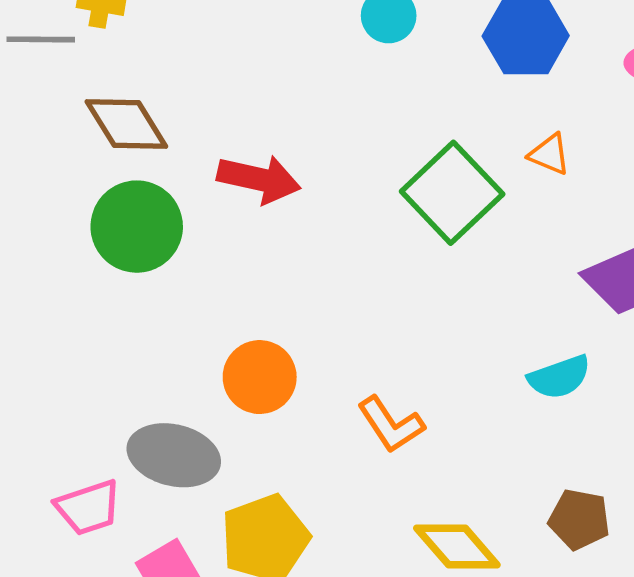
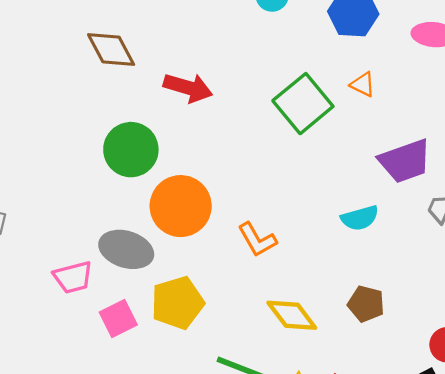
green circle: (137, 227) -> (131, 150), moved
orange circle: (260, 377) -> (181, 206), size x1.4

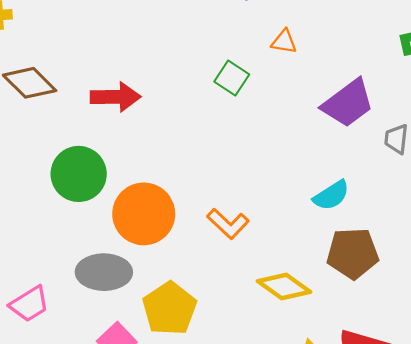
green square: (303, 104) -> (232, 78), size x0.6
cyan semicircle: (360, 218) -> (331, 195), moved
pink trapezoid: (73, 277) -> (29, 304), moved
brown pentagon: (366, 304) -> (353, 253), size x1.4

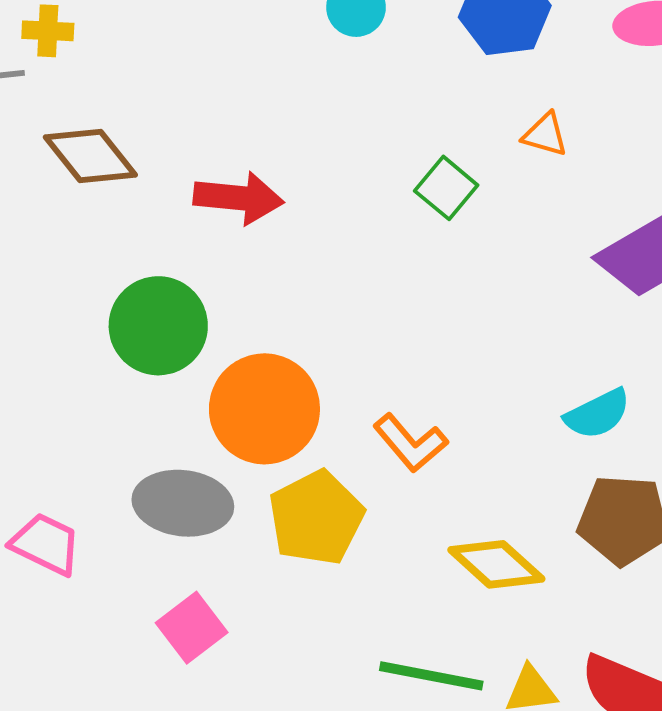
pink trapezoid: (29, 304) -> (46, 544), turned -129
yellow pentagon: (170, 309) -> (316, 518), moved

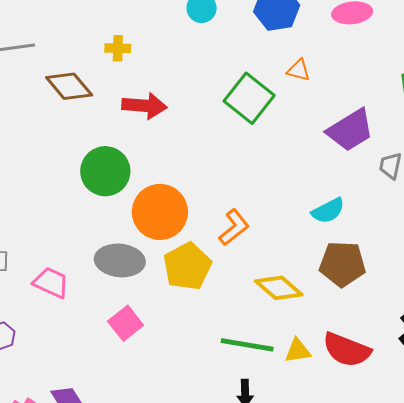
yellow cross: (48, 31) -> (118, 48), moved
green square: (446, 188) -> (249, 98), size x1.6
orange L-shape: (410, 443) -> (234, 227), turned -87

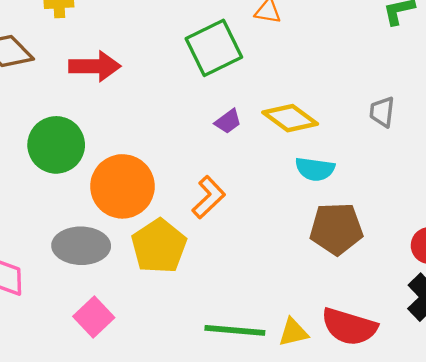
green square: (249, 98) -> (214, 48), turned 30
purple trapezoid: (350, 130) -> (228, 121), moved, size x0.5
cyan semicircle: (328, 211) -> (315, 169), turned 40
yellow diamond: (279, 288) -> (290, 118), moved

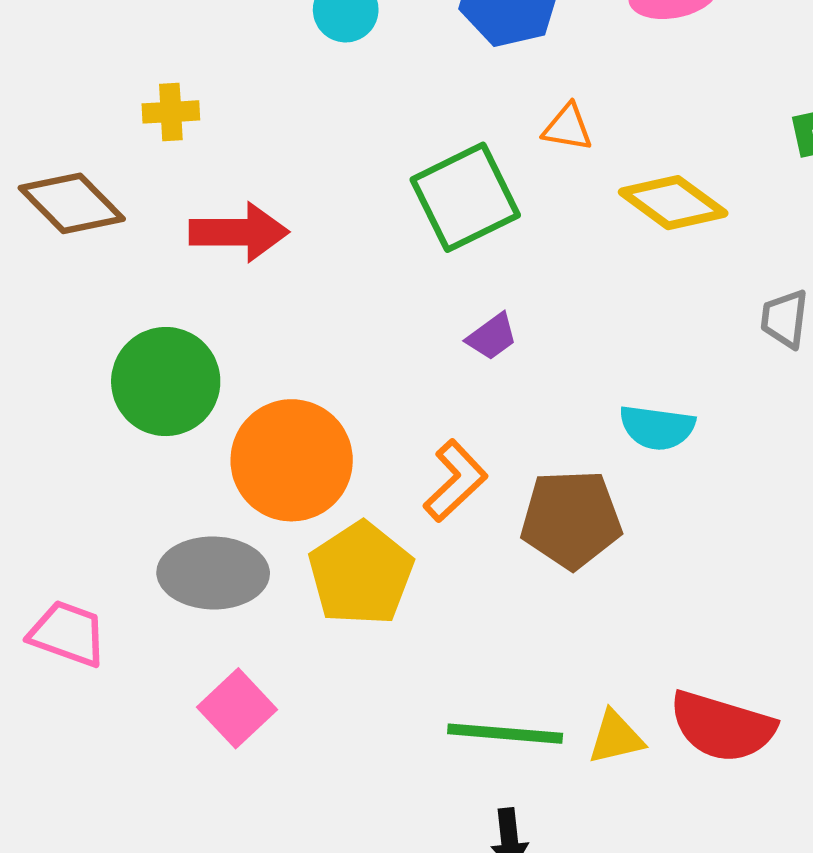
yellow diamond: (290, 118) -> (673, 203), moved
brown pentagon: (336, 229) -> (571, 519), moved

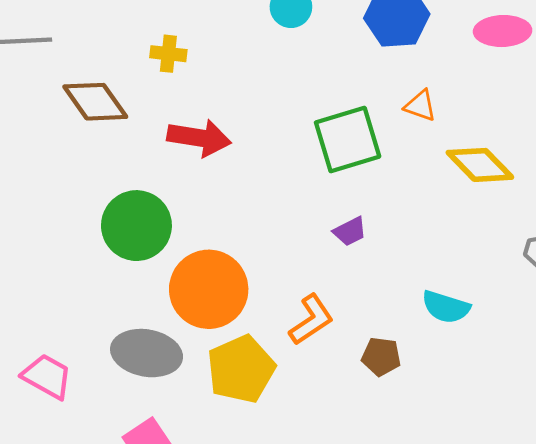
brown pentagon: (571, 519) -> (381, 357), size x0.6

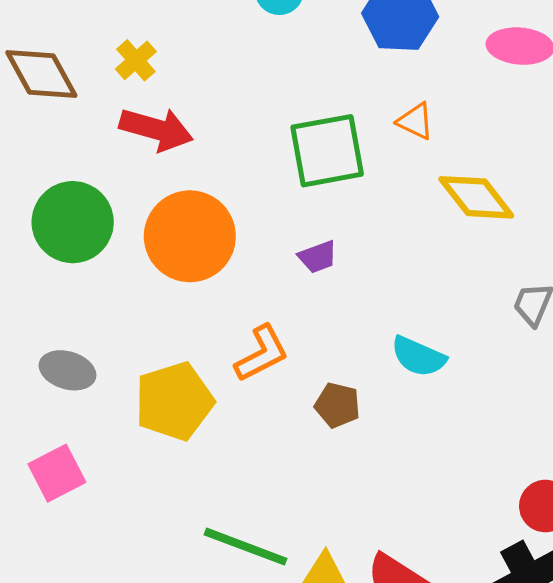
yellow cross: (168, 54) -> (136, 60), moved, turned 36
orange circle: (209, 289) -> (190, 236), moved
gray ellipse: (147, 353) -> (67, 370), size x0.7

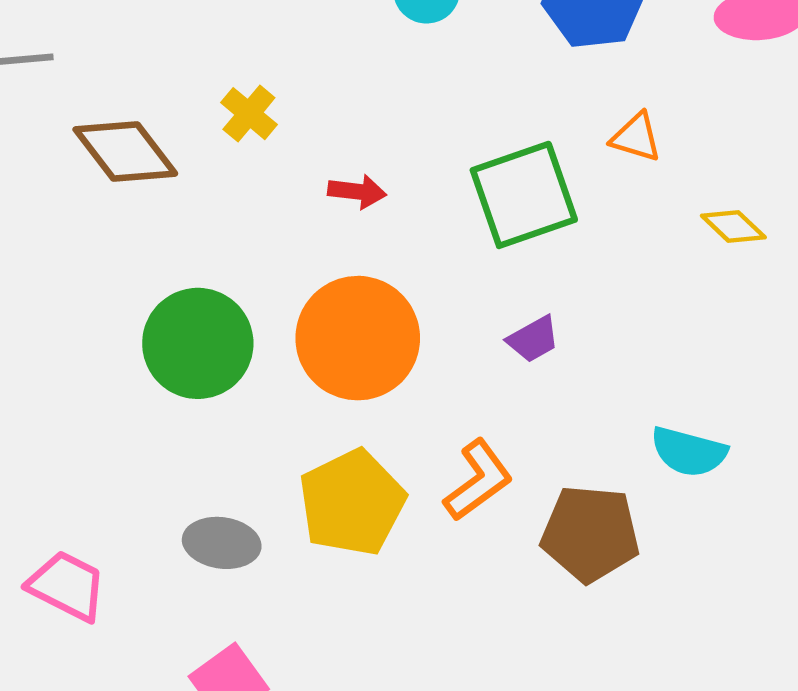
red arrow: (156, 129) -> (357, 191), moved, size x0.6
yellow diamond: (476, 197) -> (733, 226), size x0.6
yellow pentagon: (174, 401) -> (352, 503), moved
brown pentagon: (337, 405) -> (590, 534), size x1.6

